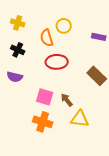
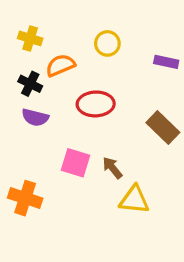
orange semicircle: (47, 38) -> (60, 65), moved, turned 84
purple semicircle: (15, 77) -> (35, 117), moved
orange cross: (43, 122) -> (25, 198), moved

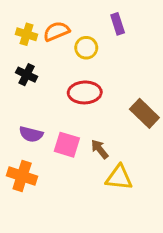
yellow circle: (107, 43) -> (86, 48), moved
purple rectangle: (166, 62) -> (118, 24), moved, turned 60
orange semicircle: (60, 65) -> (56, 31), moved
purple semicircle: (35, 117) -> (31, 134), moved

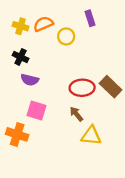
red ellipse: (85, 92) -> (82, 88), moved
purple semicircle: (31, 134) -> (30, 80), moved
pink square: (67, 145) -> (36, 111), moved

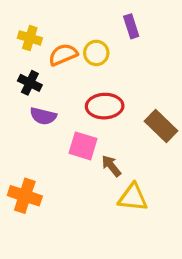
orange semicircle: (43, 24) -> (63, 55), moved
red ellipse: (82, 88) -> (105, 106), moved
pink square: (36, 111) -> (83, 146), moved

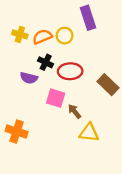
purple rectangle: (131, 26) -> (88, 18), size x1.5
yellow cross: (30, 38) -> (20, 34), moved
black cross: (30, 83) -> (46, 62), moved

